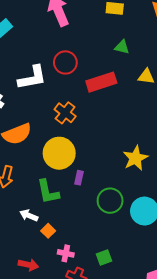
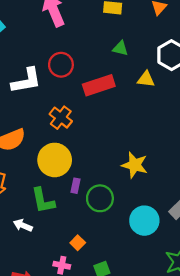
yellow star: (135, 158) -> (135, 165), turned -30
green circle: (110, 201) -> (100, 198), moved
orange square: (48, 231) -> (78, 243), moved

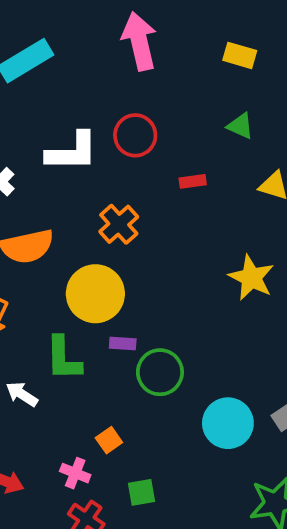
red rectangle: (99, 85) -> (193, 181), size x0.5
yellow star: (135, 165) -> (251, 278), moved
purple rectangle: (75, 186) -> (123, 343), turned 72

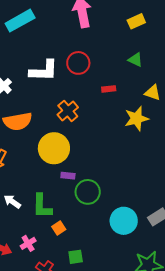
yellow rectangle: (240, 55) -> (136, 21), turned -42
yellow star: (251, 278) -> (136, 119), moved, turned 30
green L-shape: (63, 358) -> (42, 206), moved
pink cross: (75, 473) -> (28, 243), moved, turned 35

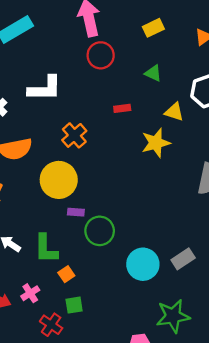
red circle: (78, 63) -> (101, 55), moved
green square: (76, 257) -> (74, 305), moved

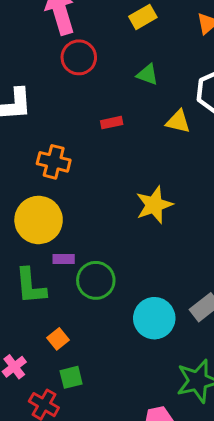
orange cross: (74, 135) -> (54, 162), turned -30
yellow star: (156, 143) -> (154, 205), moved
green L-shape: (46, 249) -> (31, 286), moved

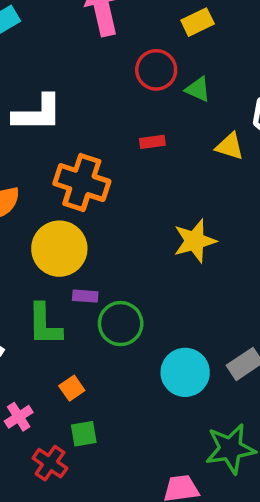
red circle: (79, 57) -> (156, 70), moved
orange cross: (54, 162) -> (82, 182), size x1.4

